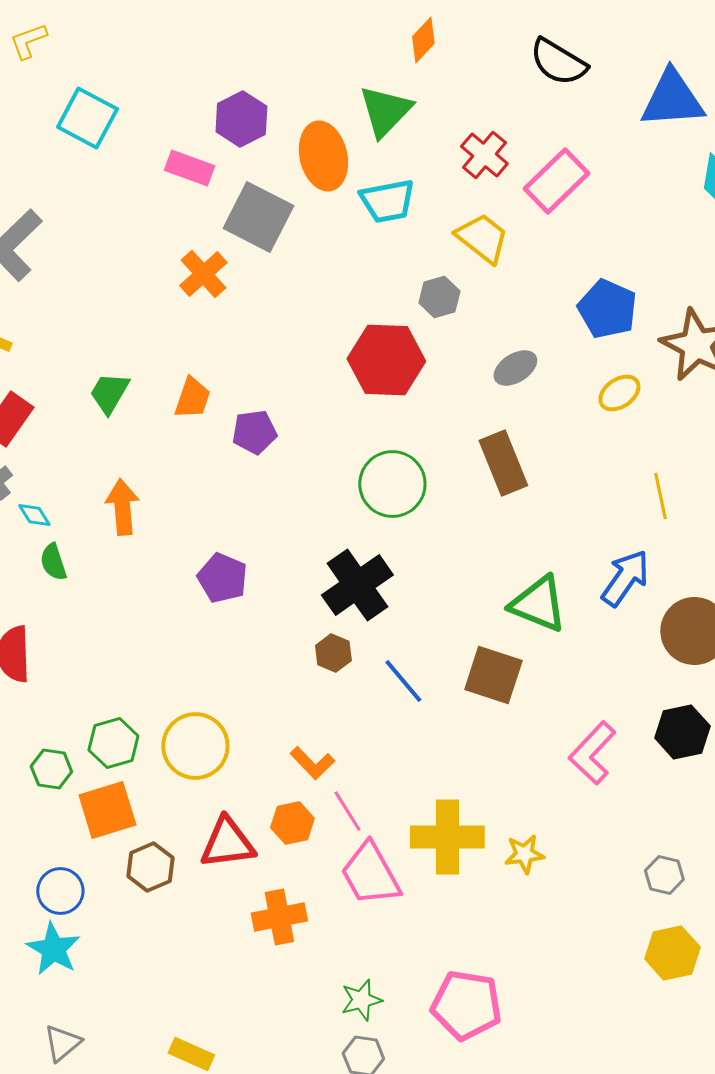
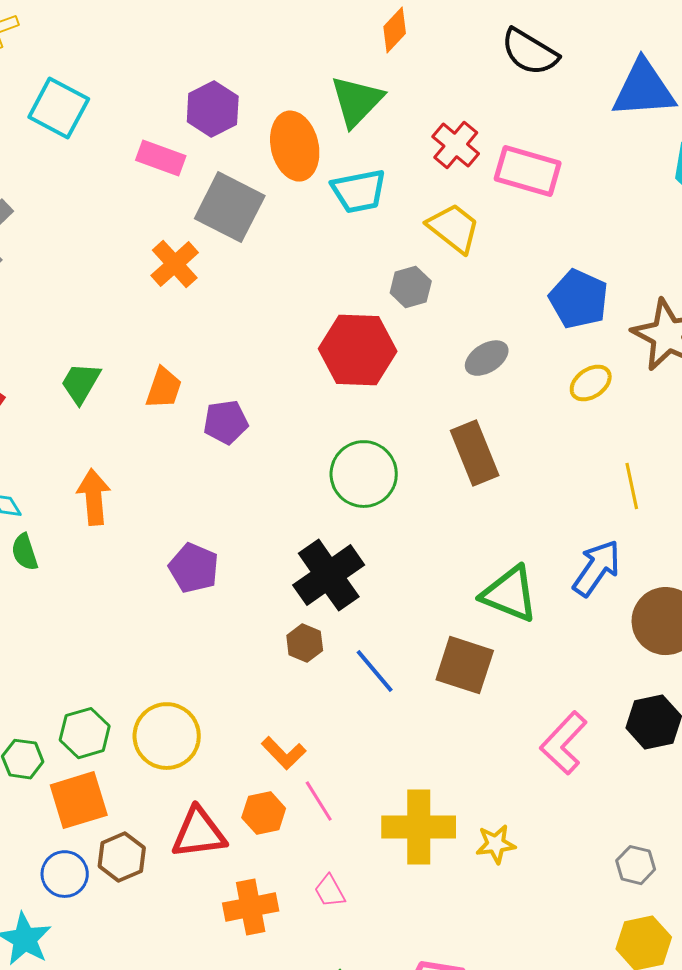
pink rectangle: (556, 181) -> (528, 171), turned 60
pink trapezoid: (370, 874) -> (330, 891), moved, size x0.5
blue circle: (60, 891) -> (65, 874), moved

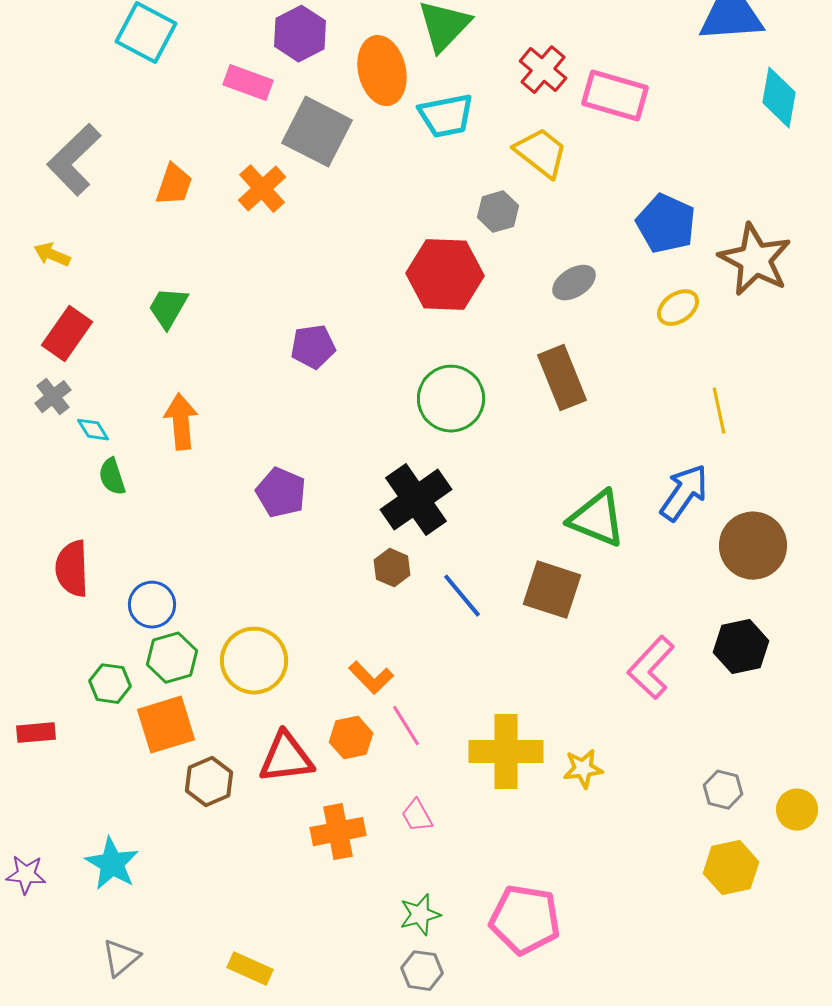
orange trapezoid: (164, 388) -> (174, 185), moved
blue circle: (65, 874) -> (152, 605), moved

